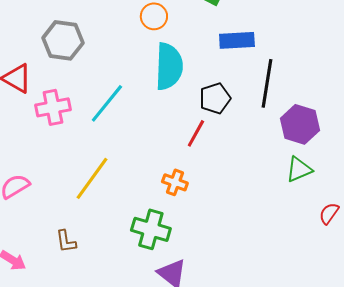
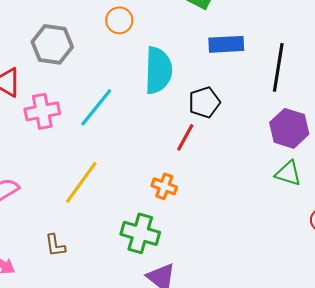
orange circle: (154, 16) -> (119, 20), moved
black line: (267, 83) -> (278, 67), moved
green triangle: (299, 169) -> (288, 173), turned 40

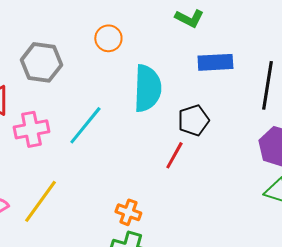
yellow line: (81, 182) -> (40, 201), moved
orange cross: (164, 186) -> (128, 212), moved

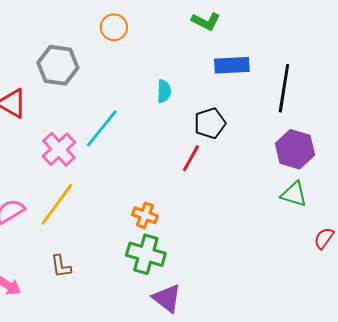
orange circle: (108, 38) -> (114, 27), moved
cyan semicircle: (147, 88) -> (164, 91), size x0.5
pink cross: (31, 129) -> (59, 149), moved, turned -32

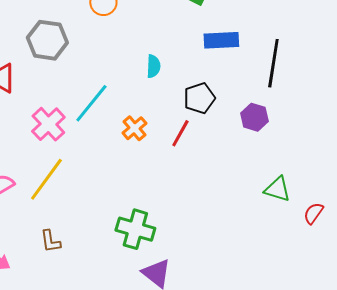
purple hexagon: (295, 149) -> (254, 117), moved, size x0.7
green triangle: (294, 194) -> (277, 189), moved
orange cross: (145, 215) -> (134, 128), moved, turned 30

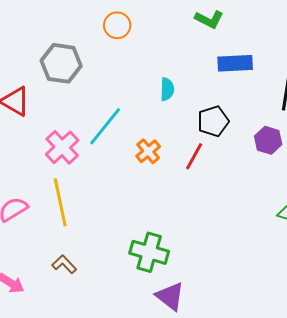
yellow line: (46, 179) -> (60, 202), turned -48
brown L-shape: (50, 241) -> (64, 264), turned 145

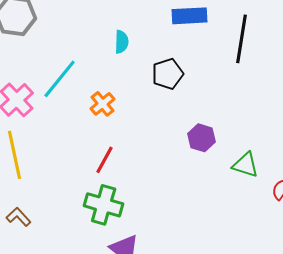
purple hexagon: (268, 140) -> (202, 138), moved
red line: (194, 156) -> (105, 160), moved

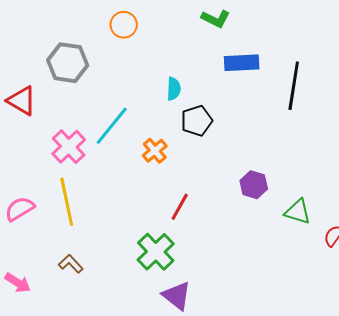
black pentagon: (168, 74) -> (197, 121), moved
red line: (105, 160) -> (180, 207), moved
green cross: (104, 205) -> (156, 252), turned 30

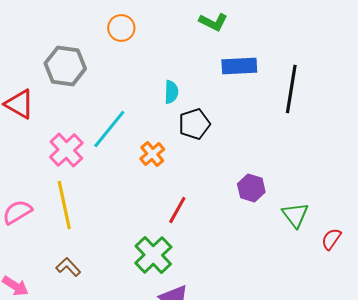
green triangle: (298, 212) -> (295, 215), turned 36

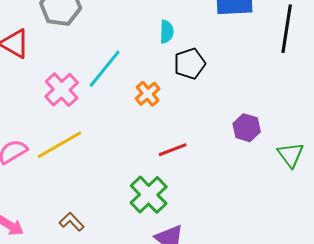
yellow line: (64, 205) -> (60, 145), turned 72
red line: (177, 210) -> (173, 150), turned 40
brown L-shape: (68, 267) -> (72, 222), moved

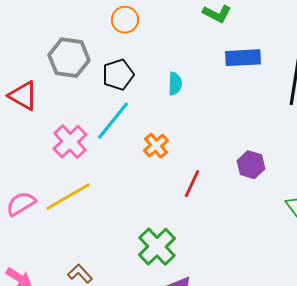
black pentagon: (190, 64) -> (118, 75), moved
purple hexagon: (247, 128) -> (251, 165), moved
red line: (173, 150) -> (192, 184), moved, turned -44

